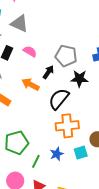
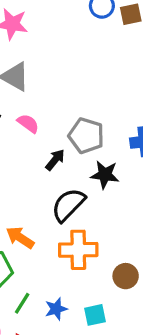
orange arrow: (31, 84) -> (20, 238), moved
cyan square: (81, 153) -> (95, 315), moved
blue star: (57, 154) -> (56, 309), moved

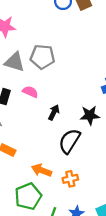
gray pentagon: (86, 136) -> (42, 57), moved
orange cross: (78, 250) -> (70, 179), moved, size x0.6

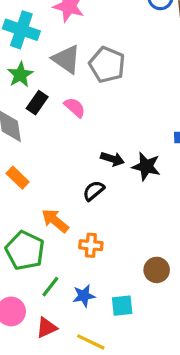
black arrow: (54, 112) -> (112, 159), moved, turned 63
black semicircle: (69, 141) -> (94, 191), moved, size x0.6
green pentagon: (28, 196) -> (25, 251), turned 30

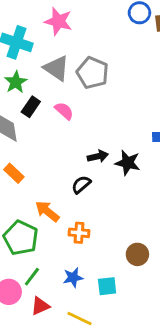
black arrow: (112, 159) -> (98, 156), turned -30
green line: (50, 287) -> (32, 277), moved

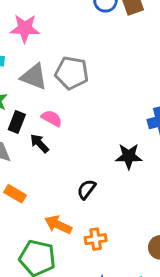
black arrow: (98, 156) -> (39, 143), moved, turned -108

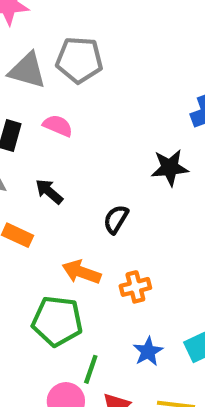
black arrow: (39, 143) -> (49, 191), moved

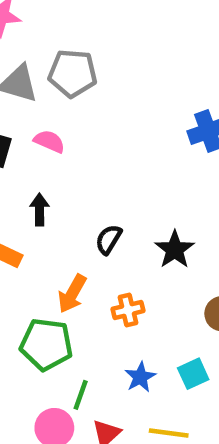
black star: (170, 168) -> (175, 250), moved, turned -30
black arrow: (49, 191) -> (40, 210), turned 48
orange arrow: (81, 272) -> (72, 294), turned -81

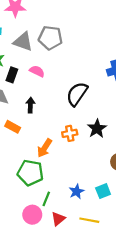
black semicircle: (109, 239) -> (77, 94), moved, size x1.6
orange cross: (128, 310) -> (70, 133), moved

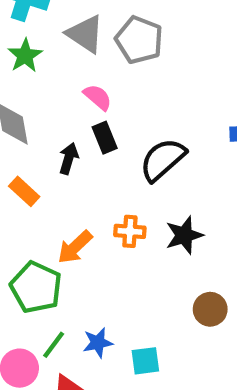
black rectangle: (12, 75) -> (105, 138), moved, turned -56
blue star: (77, 191) -> (98, 343), moved
cyan square: (103, 191) -> (145, 361), moved

